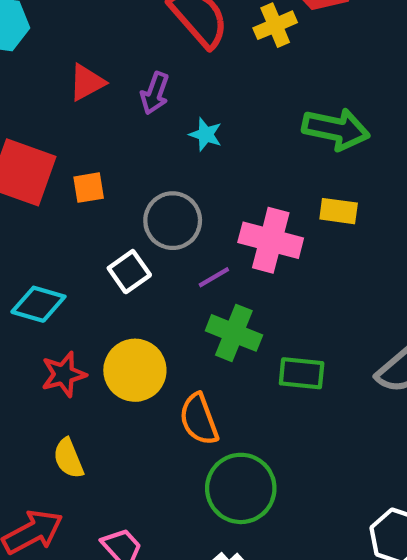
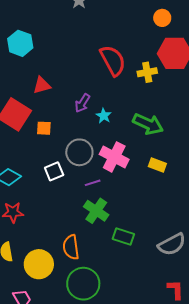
red triangle: (87, 82) -> (42, 85), moved
purple arrow: (155, 93) -> (82, 103), moved
green arrow: (336, 129) -> (148, 124), moved
pink cross: (271, 240) -> (114, 157), moved
yellow circle: (135, 370) -> (39, 264), moved

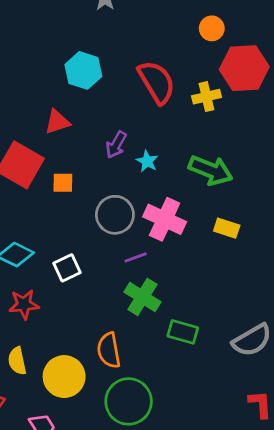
orange circle: (162, 18) -> (212, 28), moved
cyan hexagon: (20, 43) -> (83, 70), moved
white square: (54, 171) -> (67, 268), moved

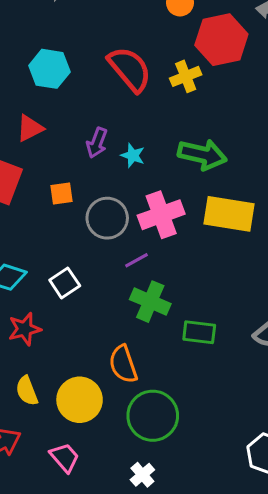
orange square: (63, 183) -> (62, 193), moved
pink cross: (165, 219) -> (161, 215), turned -36
yellow rectangle: (227, 228) -> (229, 214), size x1.8

